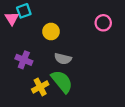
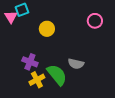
gray semicircle: (63, 59) -> (76, 64), moved
purple cross: (24, 60) -> (30, 62), moved

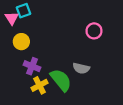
pink circle: (95, 21) -> (94, 31), moved
yellow circle: (47, 29) -> (21, 42), moved

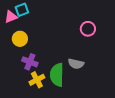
pink triangle: (12, 18) -> (11, 17), turned 40
green semicircle: (61, 80) -> (57, 75), turned -140

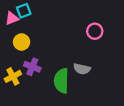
yellow cross: (37, 80) -> (13, 76), moved

